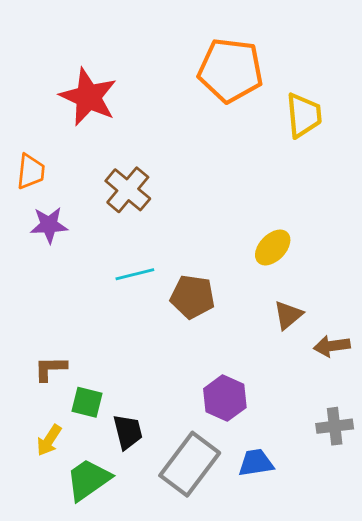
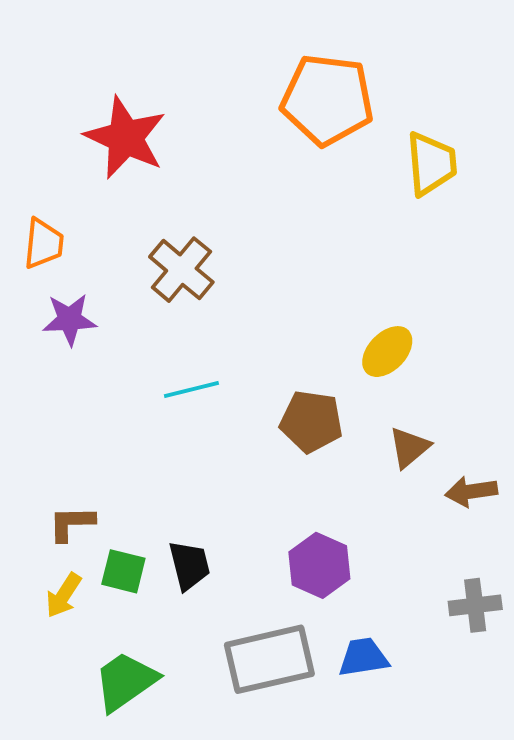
brown pentagon: (193, 297) -> (311, 421), moved
black trapezoid: (128, 432) -> (189, 565), moved
yellow arrow: (49, 440) -> (63, 595), moved
gray rectangle: (190, 464) -> (269, 659), turned 40

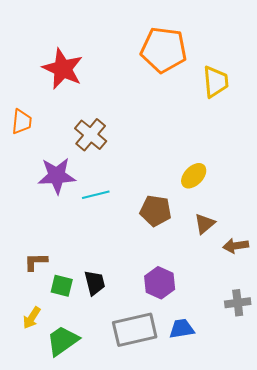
purple star: (69, 320) -> (57, 176), moved, size x1.4
yellow arrow: (63, 595) -> (32, 318), moved

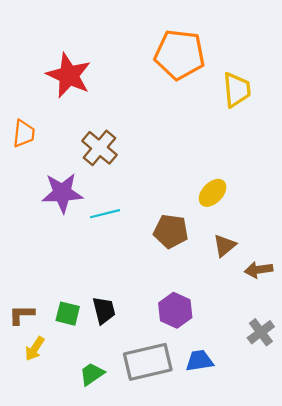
brown L-shape: (36, 262) -> (22, 315), moved
gray cross: (238, 303) -> (261, 332), turned -30
green trapezoid: (63, 341) -> (92, 374), moved, size x0.7

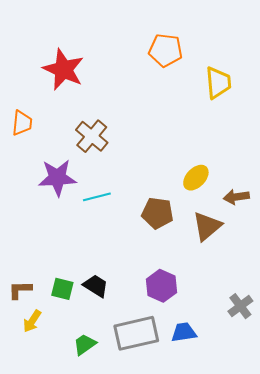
orange pentagon: (180, 55) -> (166, 50), size x0.7
brown triangle: (225, 246) -> (207, 226), size x1.4
brown arrow: (259, 270) -> (236, 197), moved
black trapezoid: (104, 310) -> (96, 286), turned -44

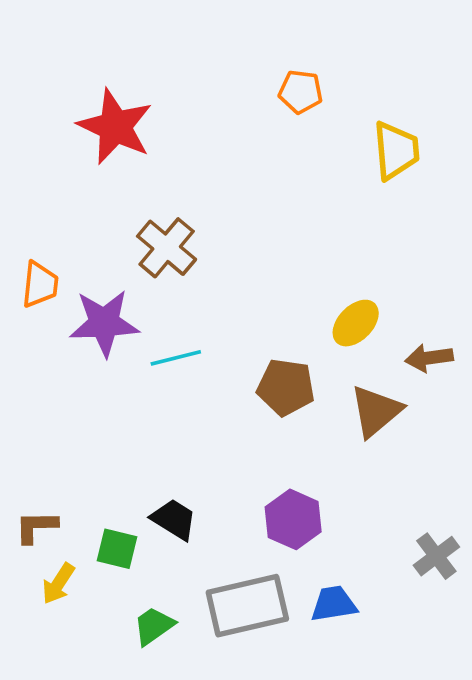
orange pentagon: (166, 50) -> (301, 92), size x0.7
orange trapezoid: (22, 123) -> (40, 284), moved
green square: (62, 289) -> (117, 549), moved

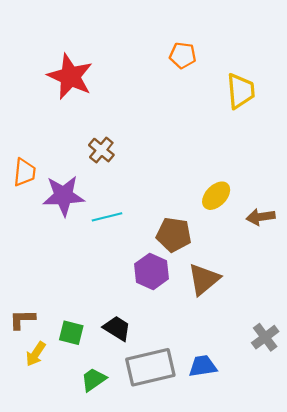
brown cross: (167, 248) -> (101, 150), size x0.7
brown triangle: (376, 411) -> (204, 279), moved
black trapezoid: (174, 519) -> (117, 328), moved
purple hexagon: (293, 519) -> (151, 271), moved

